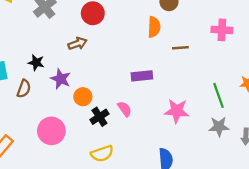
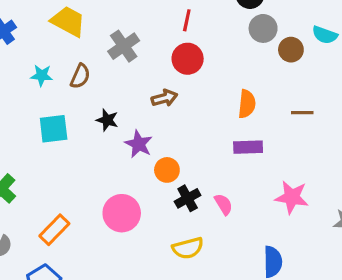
orange semicircle: (154, 27) -> (247, 104), moved
brown semicircle: (24, 89) -> (80, 76), moved
pink semicircle: (125, 109) -> (223, 204), moved

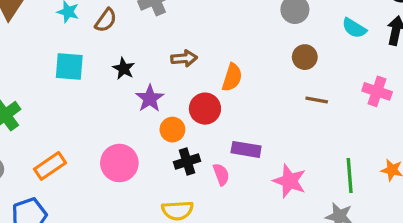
brown circle: (291, 50) -> (305, 57), moved
red circle: (188, 59) -> (205, 109), moved
orange semicircle: (247, 104) -> (232, 77), moved
purple rectangle: (248, 147) -> (246, 149), moved

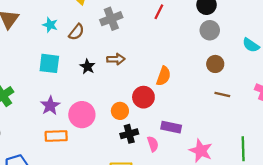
brown arrow: (184, 58) -> (116, 59), moved
purple star: (150, 98) -> (50, 106), moved
pink circle: (119, 163) -> (82, 115), moved
orange rectangle: (50, 166) -> (56, 136), moved, turned 30

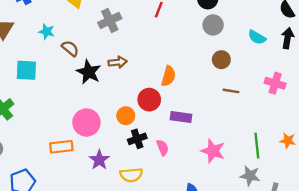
brown semicircle: (76, 32) -> (70, 48), moved, turned -84
cyan square: (49, 63) -> (26, 70), moved
black star: (88, 67) -> (89, 72), size x1.5
purple star: (50, 106) -> (99, 160), moved
purple rectangle: (171, 127) -> (181, 117), moved

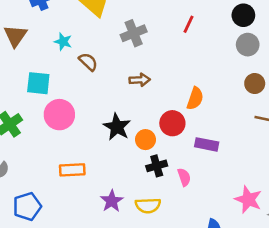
black star: (89, 72) -> (117, 127), moved
pink circle: (86, 123) -> (59, 115), moved
pink star: (213, 151) -> (248, 199), moved
purple star: (99, 160) -> (112, 201), moved

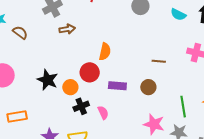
brown arrow: (140, 80) -> (67, 29), moved
brown circle: (255, 83) -> (148, 87), moved

